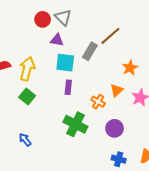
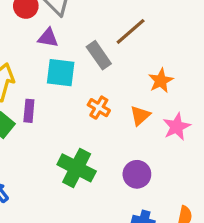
gray rectangle: (90, 51) -> (99, 55), turned -66
purple rectangle: (68, 87) -> (29, 111), moved
orange cross: (98, 102) -> (99, 108), moved

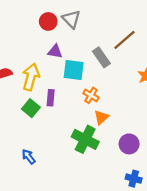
purple triangle: (48, 38) -> (55, 52), moved
orange cross: (99, 108) -> (91, 95), moved
orange triangle: (140, 116) -> (101, 117), moved

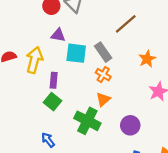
gray rectangle: (101, 57) -> (103, 52), moved
orange cross: (91, 95) -> (103, 75), moved
green square: (31, 108) -> (52, 102), moved
blue arrow: (29, 157) -> (48, 140), moved

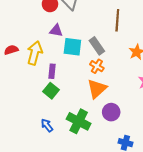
brown line: (126, 24) -> (117, 20), turned -45
orange triangle: (103, 99) -> (97, 89), size x1.5
green cross: (87, 121) -> (79, 121), moved
purple circle: (130, 125) -> (111, 112), moved

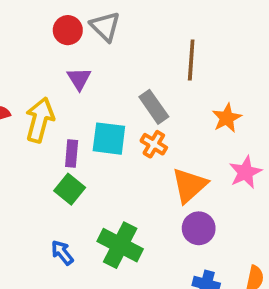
purple triangle: (56, 31) -> (79, 79), turned 48
cyan square: (72, 47) -> (109, 139), moved
orange triangle: (97, 89) -> (189, 185), moved
purple circle: (111, 112) -> (199, 228), moved

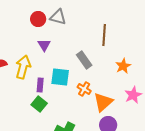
gray triangle: (105, 26) -> (58, 17), turned -30
orange cross: (154, 144) -> (84, 89), moved

